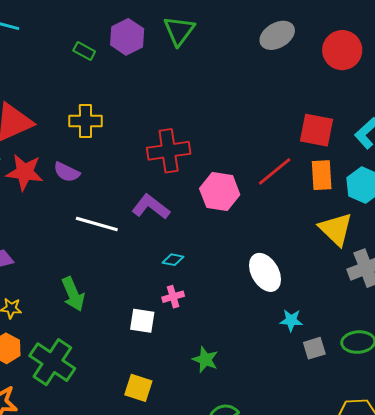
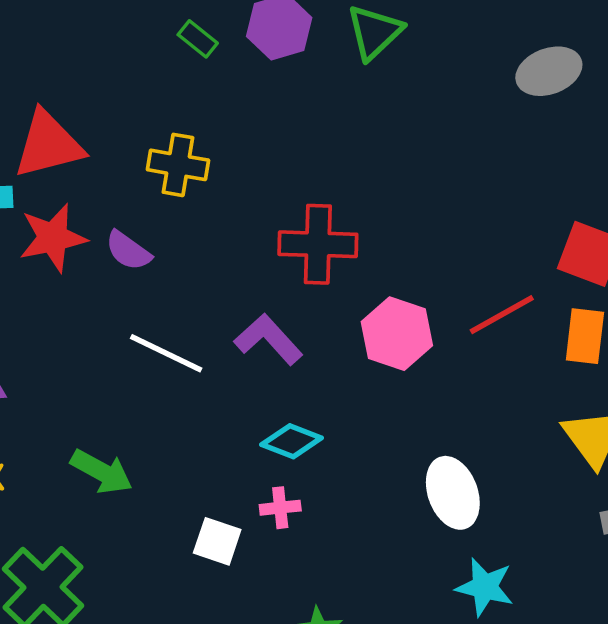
red star: (25, 172) -> (53, 238), turned -30
cyan diamond: (173, 260) -> (292, 441), size x1.5
green arrow: (73, 294) -> (102, 472), turned -48
cyan star: (291, 320) -> (485, 587), size x1.4

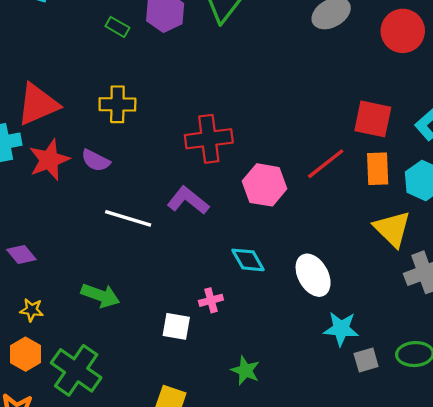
cyan diamond: (292, 441) -> (248, 260), moved, turned 48

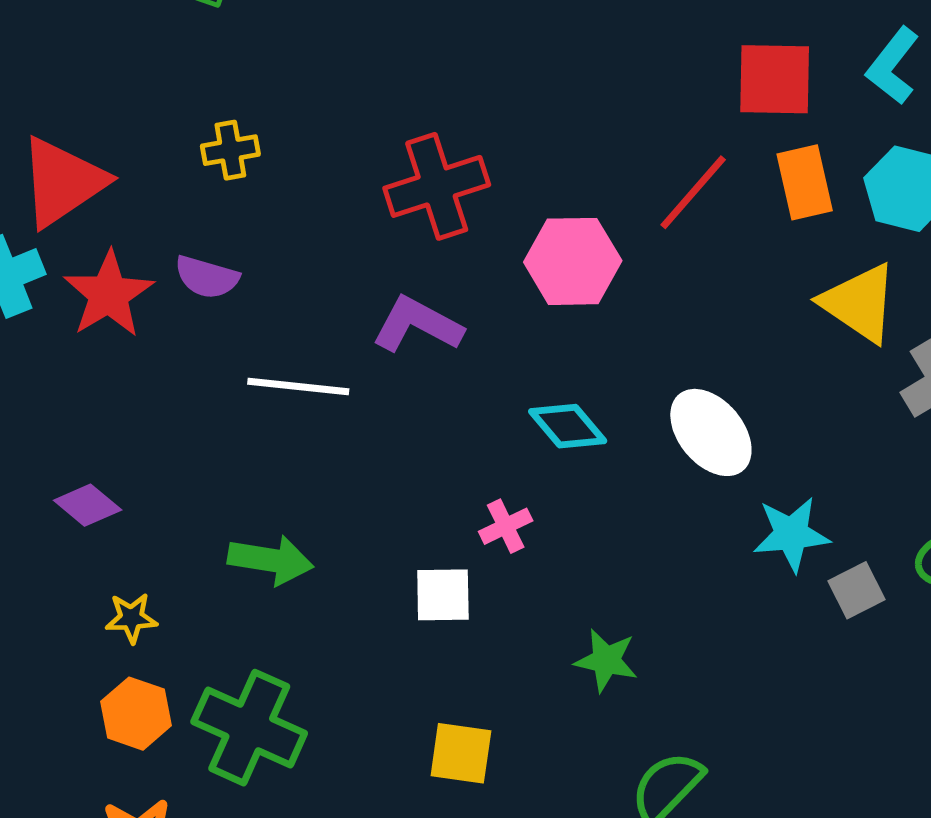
yellow cross: (117, 104) -> (230, 150), size x0.7

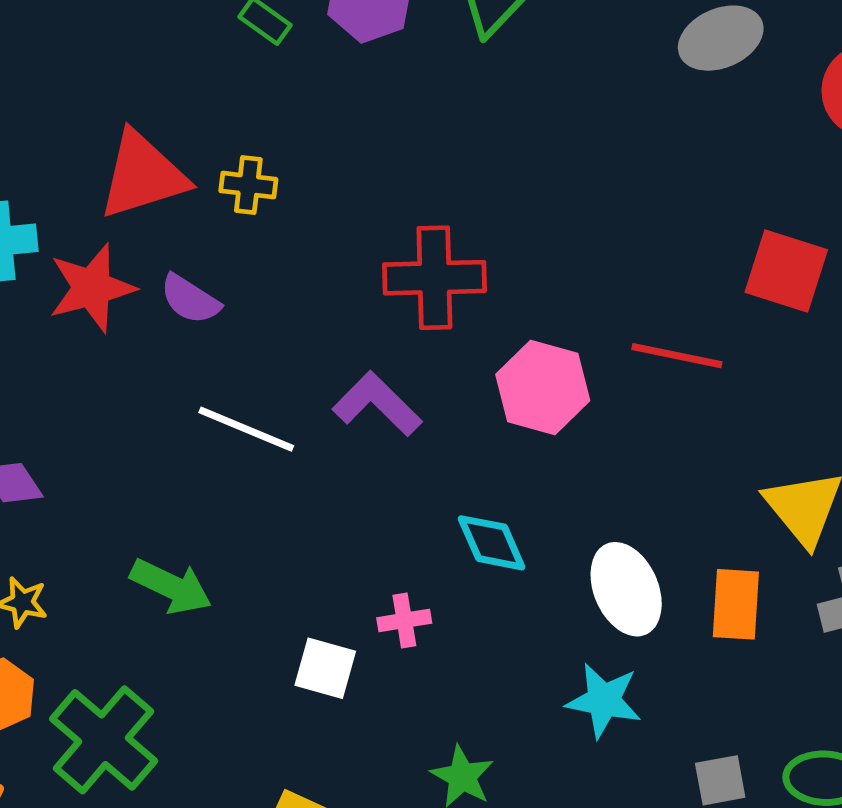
red triangle: (62, 182) -> (143, 175), moved
orange rectangle: (805, 182) -> (736, 604), moved
red line: (693, 192) -> (677, 356), turned 44
cyan star: (791, 534) -> (604, 700), moved

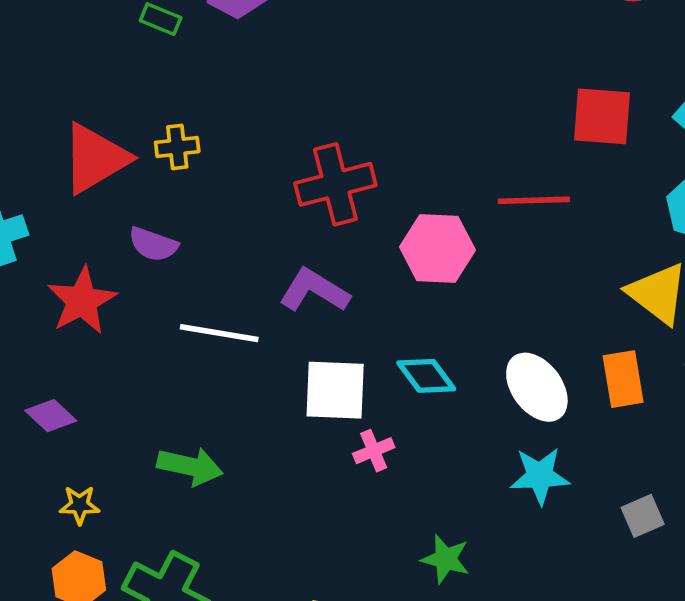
red star: (92, 288) -> (82, 301), moved
white square: (325, 668) -> (335, 390), moved, size x1.4

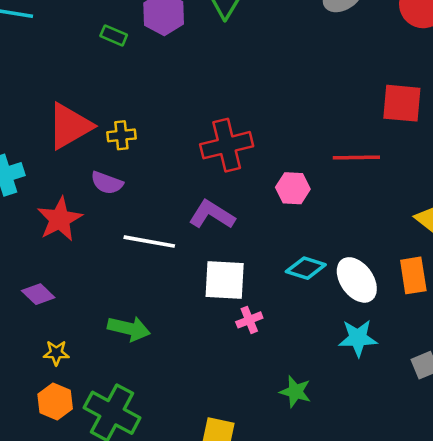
yellow cross: (177, 147) -> (121, 135), moved
pink hexagon: (437, 249) -> (293, 188), size x0.7
cyan diamond: (426, 376) -> (306, 268), moved, turned -36

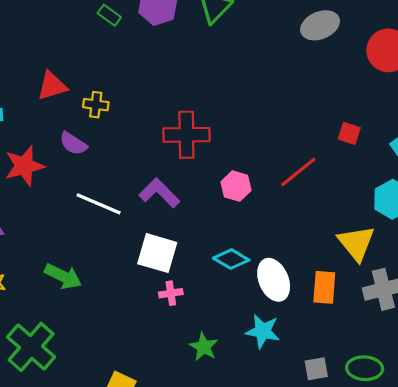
red square: (402, 103) -> (349, 133), size x0.6
red triangle: (70, 126) -> (52, 86), size x0.7
red line: (356, 158) -> (298, 172), turned -51
green star: (295, 392) -> (204, 347), moved

